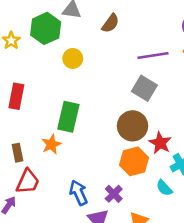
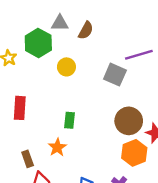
brown semicircle: (110, 23) -> (86, 30), moved
gray square: (144, 88) -> (115, 75), moved
green rectangle: (68, 117) -> (69, 120), size x0.6

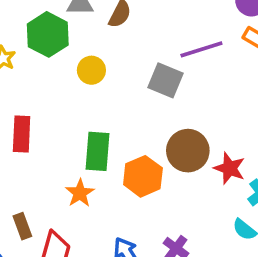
green rectangle: (69, 120) -> (98, 151), size x1.5
orange hexagon: (134, 153) -> (143, 176), moved
brown rectangle: (28, 159) -> (22, 226), moved

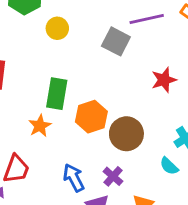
brown circle: (188, 151) -> (126, 134), moved
red star: (230, 168) -> (164, 80), moved, turned 30

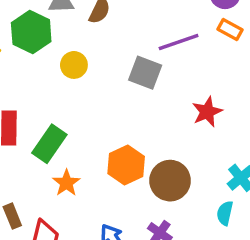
green rectangle: (57, 94) -> (49, 144), moved, turned 32
cyan semicircle: (169, 166) -> (225, 213), turned 66

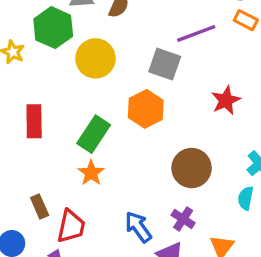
yellow circle: (74, 65) -> (95, 58), size x1.5
green rectangle: (49, 144) -> (94, 134), moved
orange hexagon: (126, 165) -> (146, 109), moved

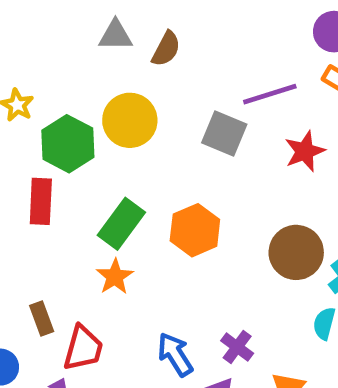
green hexagon: (53, 28) -> (68, 144), moved
red star: (226, 100) -> (305, 151), moved
orange hexagon: (146, 109) -> (195, 230), moved
brown circle: (192, 168) -> (296, 252), moved

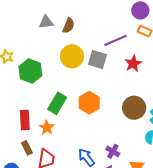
yellow circle: (130, 120) -> (72, 56), moved
red rectangle: (41, 201) -> (25, 120), moved
orange star: (115, 277) -> (47, 128), moved

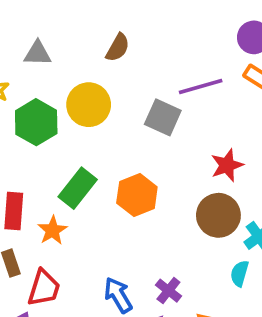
gray triangle: (46, 22) -> (38, 53), moved
yellow circle: (72, 56) -> (89, 105), moved
red star: (133, 64) -> (227, 165), moved

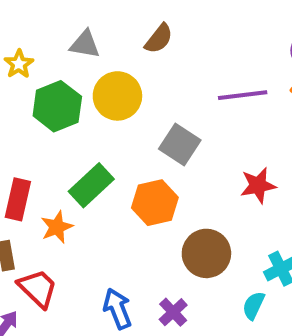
gray triangle: (38, 53) -> (85, 44), moved
gray square: (163, 117) -> (180, 144), moved
brown circle: (218, 215) -> (206, 253), moved
red trapezoid: (44, 288) -> (38, 288), turned -72

